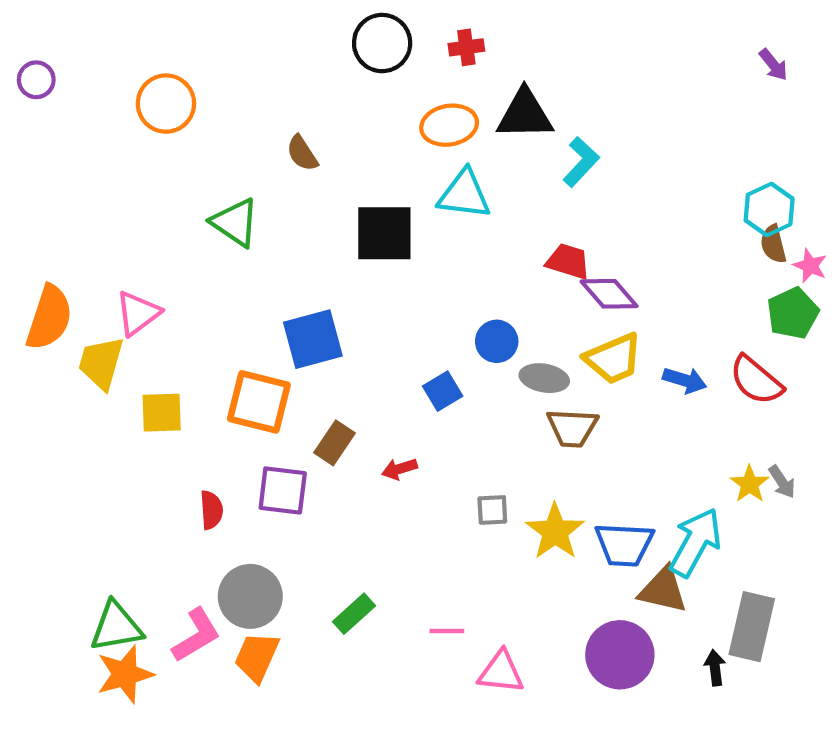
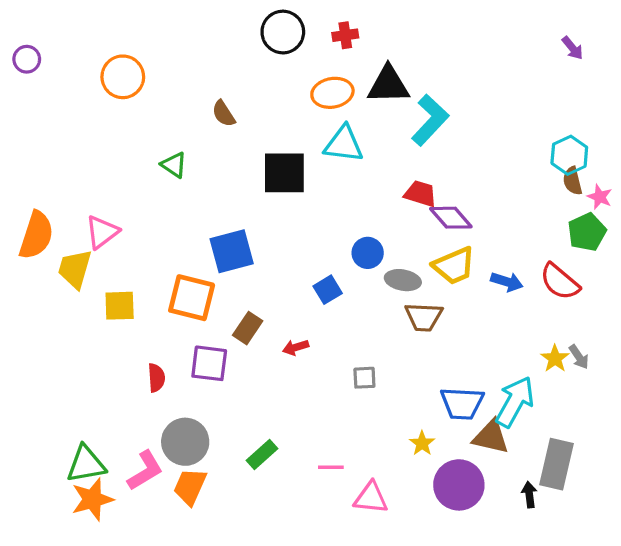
cyan L-shape: (581, 162) -> (430, 120), size x1.4
green triangle: (235, 222) -> (174, 165), size x0.7
yellow star: (555, 532) -> (422, 443), moved, size x0.6

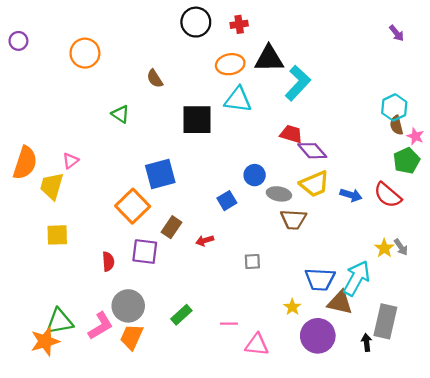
pink triangle: (102, 232) -> (71, 161), size x0.7
orange square: (192, 298) -> (133, 206), turned 32
yellow square: (120, 306) -> (57, 235), moved
orange star: (92, 499) -> (45, 341), moved

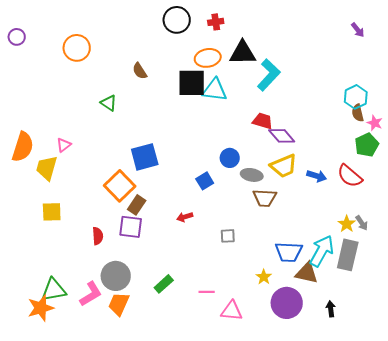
black square: (197, 120) -> (192, 83), moved
brown rectangle: (171, 227) -> (137, 205), moved
gray rectangle: (385, 321) -> (348, 255), moved

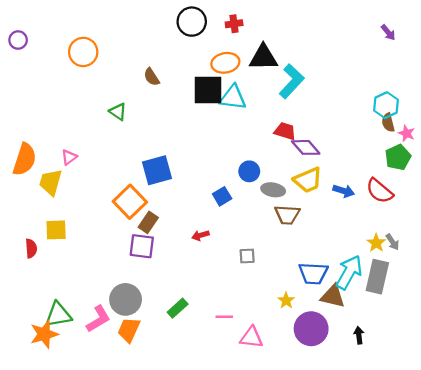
red semicircle: (98, 236) -> (31, 248), moved

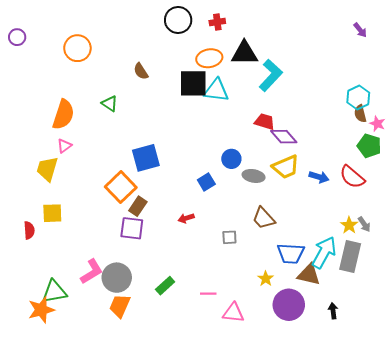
green pentagon: (398, 157) -> (369, 146), turned -30
orange semicircle: (25, 159) -> (63, 115), moved
brown trapezoid: (287, 215) -> (264, 218), moved, turned 45
pink L-shape: (98, 319) -> (92, 272), moved

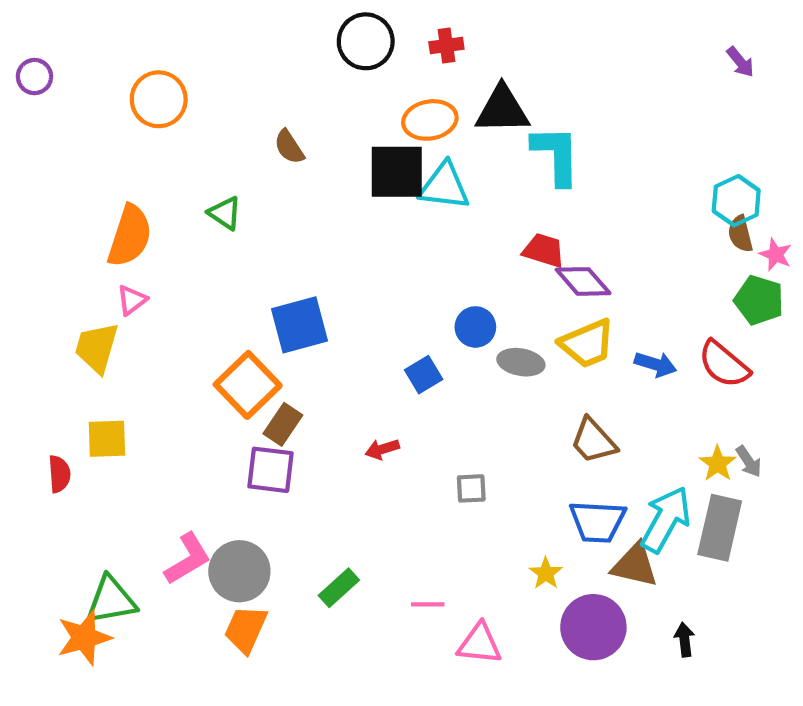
cyan L-shape: (271, 75) -> (556, 155), turned -44
brown trapezoid: (264, 218) -> (593, 441), moved

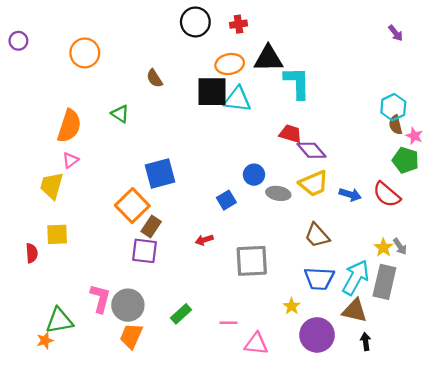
gray square: (471, 488) -> (252, 261), size x2.0
pink L-shape: (188, 559) -> (100, 298), turned -44
brown triangle: (635, 565) -> (355, 311), moved
orange star: (84, 637) -> (45, 340), size x0.6

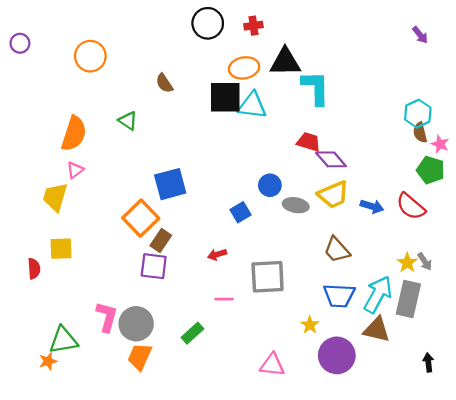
pink line: (229, 323) -> (224, 299), moved
black arrow: (366, 342) -> (428, 362), moved

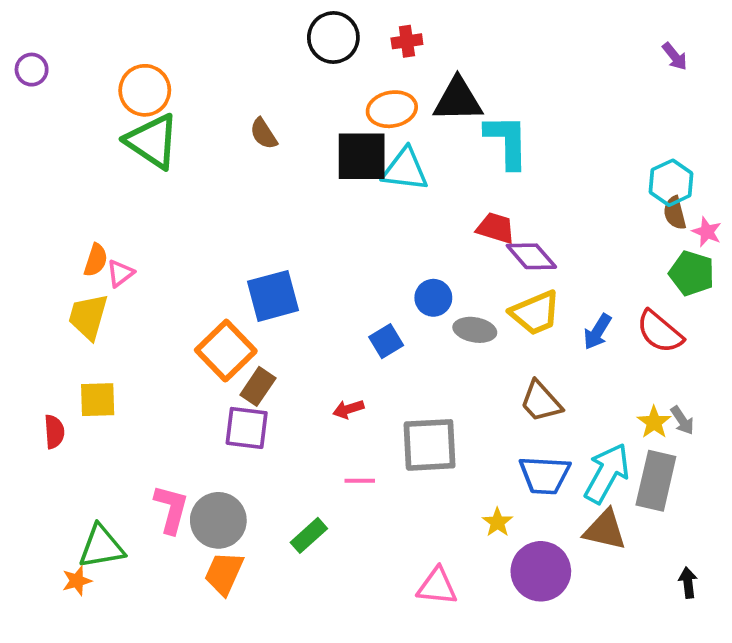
green triangle: (128, 121) -> (152, 141), moved, size x1.8
orange semicircle: (74, 134) -> (96, 260), moved, size x0.6
blue arrow: (372, 206) -> (597, 332), turned 105

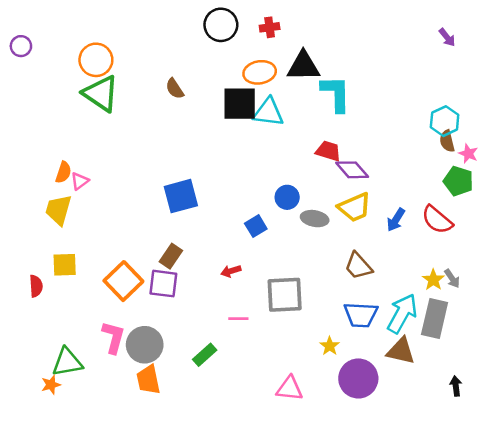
orange square: (226, 351) -> (123, 281), moved
orange trapezoid: (224, 573) -> (148, 380), turned -36

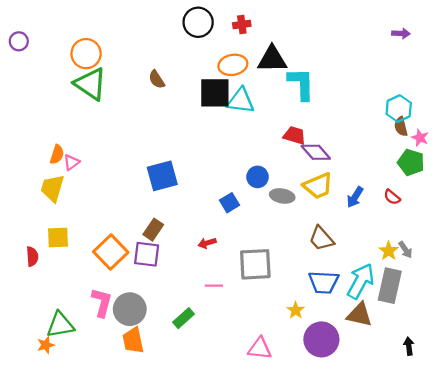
purple arrow: (447, 37) -> (401, 33), turned -48
red semicircle: (437, 220) -> (392, 197), size x0.6

